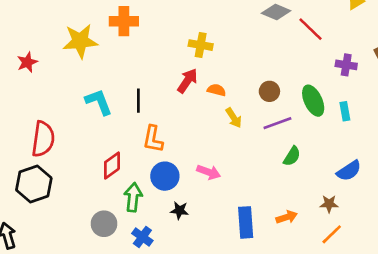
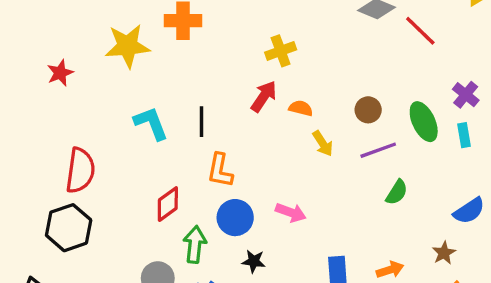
yellow cross: (201, 45) -> (281, 51), turned -30
purple cross: (346, 65) -> (466, 95), moved, turned 30
brown star: (329, 204) -> (444, 253), turned -30

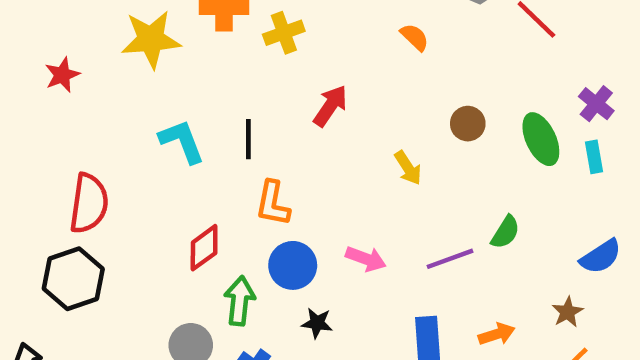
yellow cross: (281, 51) -> (284, 33), moved
orange semicircle: (301, 108) -> (415, 37), moved, turned 30
purple line: (378, 150) -> (450, 259), moved

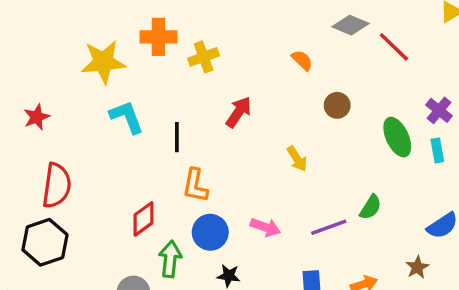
red star: (62, 75) -> (37, 117), moved
brown circle: (468, 124) -> (337, 105), moved
cyan L-shape: (182, 141) -> (127, 117), moved

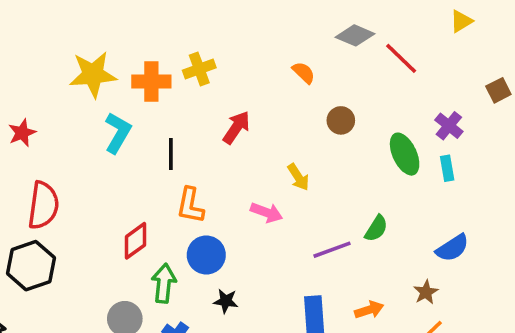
orange cross: (158, 37) -> (151, 81), moved
cyan L-shape: (127, 117) -> (118, 133), turned 51
pink arrow: (265, 227) -> (266, 212), moved

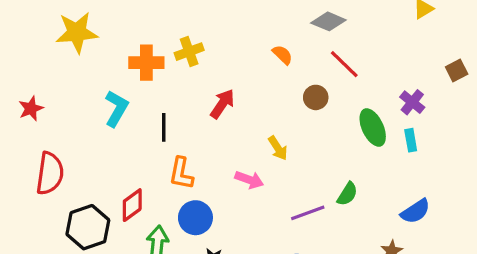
red line: (401, 58) -> (344, 64), moved
yellow star: (93, 74) -> (77, 33), moved
black hexagon: (31, 266) -> (88, 227), moved

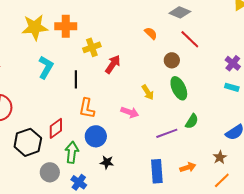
yellow star: (77, 33) -> (35, 27), moved
yellow cross: (189, 52) -> (92, 47), moved
orange cross: (146, 63) -> (66, 26), moved
green ellipse: (373, 127) -> (179, 88), moved
cyan rectangle: (411, 140) -> (232, 87), turned -64

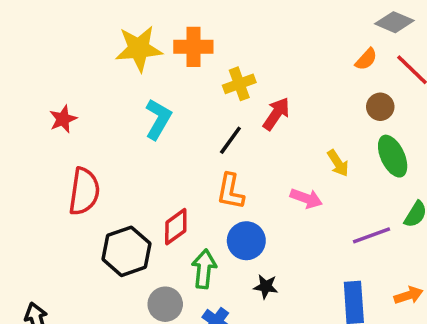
orange semicircle: (151, 33) -> (366, 59), moved, turned 88
black line: (76, 79) -> (230, 140), moved, turned 36

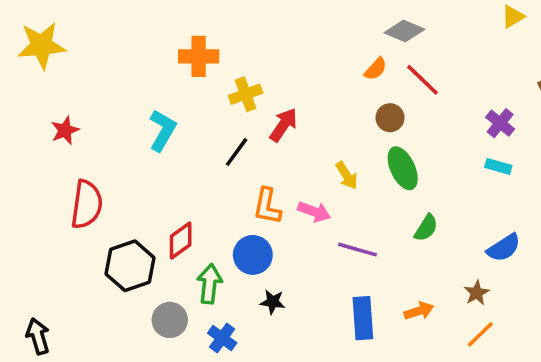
yellow star: (139, 49) -> (42, 45), moved
orange L-shape: (230, 191) -> (267, 206), moved
purple line: (371, 235) -> (358, 250), moved, turned 36

